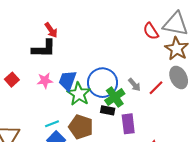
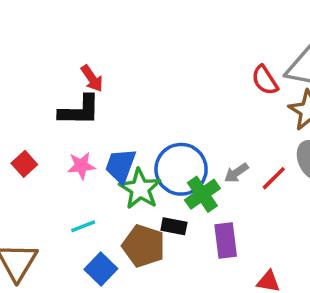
gray arrow: (134, 85) -> (236, 173), turned 96
black rectangle: (108, 110) -> (174, 226), moved
cyan line: (52, 124) -> (83, 226), moved

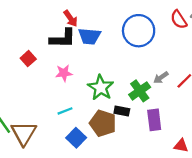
red square: (24, 164) -> (28, 59), moved
blue trapezoid: (120, 166) -> (90, 36), moved, turned -105
blue circle: (181, 169) -> (139, 31), moved

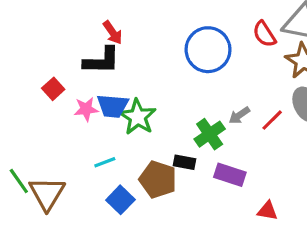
blue trapezoid: (90, 36) -> (113, 106), moved
pink star: (64, 73) -> (86, 109), moved
green star: (101, 88) -> (138, 117), moved
purple rectangle: (154, 120) -> (230, 175), turned -65

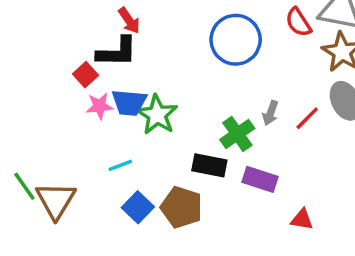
red square: (53, 89) -> (86, 75), moved
gray arrow: (239, 115) -> (270, 113), turned -35
black rectangle: (185, 162) -> (209, 165), size x1.4
brown pentagon: (158, 179) -> (181, 207), moved

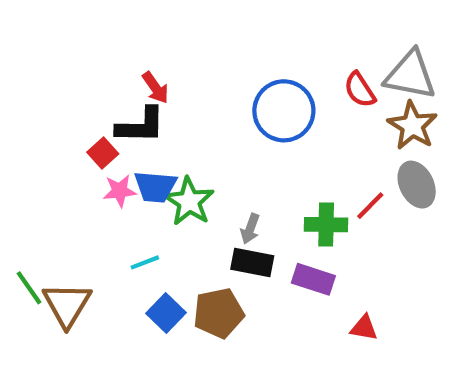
gray arrow: (270, 113) -> (250, 229), moved
green cross: (237, 134) -> (326, 225), moved, turned 36
brown pentagon: (181, 207) -> (219, 313), turned -30

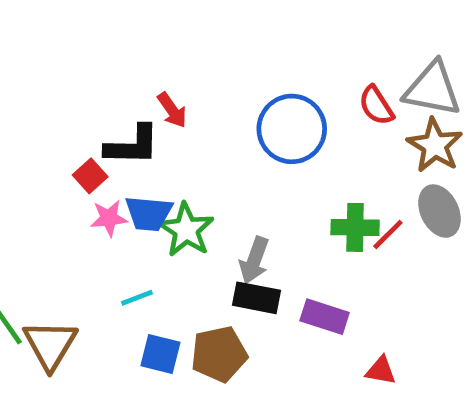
red arrow: (155, 88) -> (172, 110), moved
green cross: (326, 225) -> (355, 227), moved
gray arrow: (250, 229) -> (254, 260), size x1.4
blue square: (166, 313) -> (160, 354), turned -30

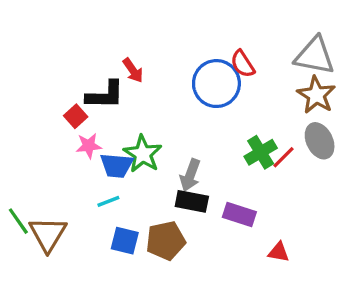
red semicircle: (376, 105) -> (243, 64), moved
blue trapezoid: (149, 213) -> (117, 165), moved
green cross: (355, 227) -> (261, 152), turned -32

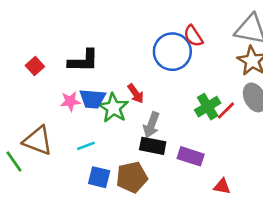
red arrow: (133, 70) -> (136, 94), moved
red square: (76, 116) -> (35, 66), moved
blue trapezoid: (117, 165) -> (93, 99), moved
brown triangle: (48, 234) -> (38, 141), moved, turned -40

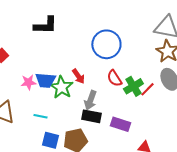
red semicircle: (193, 36) -> (114, 78), moved
black L-shape: (83, 61) -> (45, 25), moved
cyan line: (86, 146) -> (40, 116), turned 32

